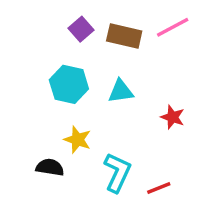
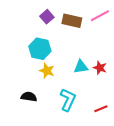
cyan triangle: (121, 91) -> (81, 67), moved
yellow star: (78, 140) -> (47, 71), moved
red line: (159, 188) -> (101, 109), moved

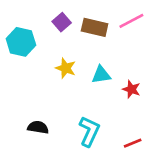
cyan hexagon: (40, 49) -> (21, 42), moved
cyan triangle: (81, 67) -> (101, 75), moved
yellow star: (47, 71) -> (66, 68), moved

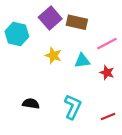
pink line: (131, 21) -> (107, 44), moved
purple square: (62, 22) -> (50, 18), size x1.5

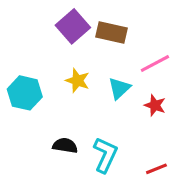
cyan hexagon: (17, 34) -> (25, 93), moved
cyan triangle: (82, 61) -> (119, 88), turned -35
black semicircle: (31, 104) -> (65, 146), moved

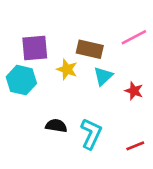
purple square: (73, 26) -> (35, 48), moved, turned 36
brown rectangle: (112, 33) -> (90, 49), moved
pink line: (155, 64) -> (134, 37), moved

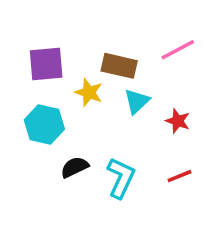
cyan hexagon: (21, 80) -> (44, 124), moved
black semicircle: (56, 126) -> (75, 167), turned -35
red line: (135, 146) -> (180, 176), moved

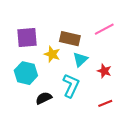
cyan L-shape: (121, 178) -> (71, 86), moved

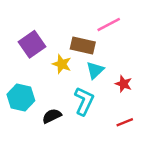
pink line: (104, 29) -> (109, 24), moved
purple square: (27, 38) -> (32, 44), turned -30
cyan hexagon: (26, 73) -> (21, 97), moved

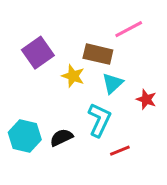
cyan hexagon: (21, 97) -> (25, 136), moved
red line: (125, 122) -> (120, 151), moved

